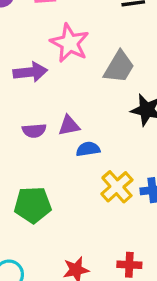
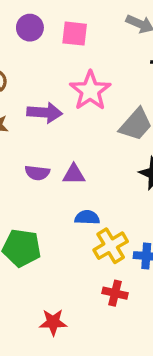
blue semicircle: (88, 149) -> (87, 217), moved
red cross: (129, 265) -> (115, 293), moved

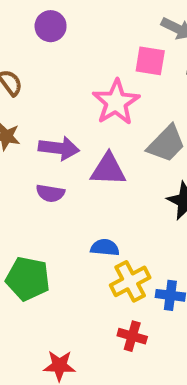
pink square: (75, 34) -> (150, 61), moved
purple arrow: (45, 113) -> (59, 148), moved
purple triangle: (74, 174) -> (108, 169), moved, size x1.4

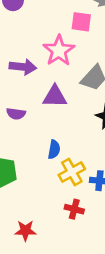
purple arrow: (59, 148) -> (23, 67), moved
blue semicircle: (105, 248) -> (54, 149), turned 96

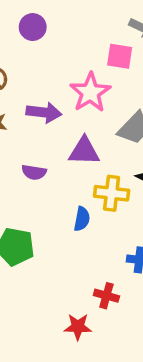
yellow cross: (72, 172) -> (112, 193), moved, turned 35
red star: (25, 231) -> (78, 327), moved

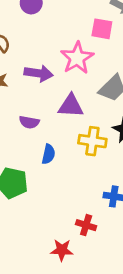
blue semicircle: (82, 219) -> (48, 154), moved

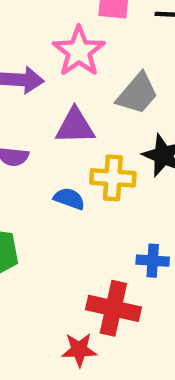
blue semicircle: (48, 154) -> (69, 199), moved, turned -78
red cross: (86, 225) -> (113, 308), size x1.6

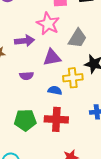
red cross: (113, 308) -> (56, 119), moved

